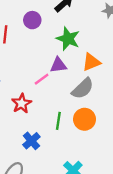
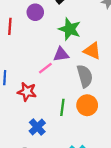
orange triangle: (91, 62) -> (92, 51), turned 48
gray semicircle: (83, 89) -> (85, 76), turned -60
red star: (22, 103) -> (27, 92), turned -30

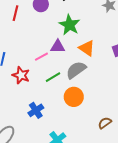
gray semicircle: (85, 76) -> (76, 70), turned -120
green line: (62, 107) -> (53, 77), moved, turned 42
blue cross: (37, 127) -> (36, 110), moved

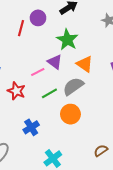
red line: (16, 13) -> (21, 28), moved
purple triangle: (58, 47) -> (55, 62), turned 35
brown semicircle: (105, 123) -> (101, 151), moved

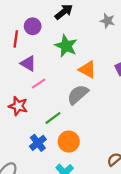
purple triangle: (55, 62) -> (28, 63), moved
green line: (49, 93) -> (53, 118), moved
orange circle: (70, 114) -> (69, 142), moved

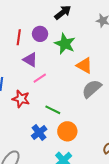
purple circle: (33, 26) -> (40, 34), moved
gray semicircle: (78, 95) -> (92, 89), moved
green line: (53, 118) -> (53, 110), turned 63

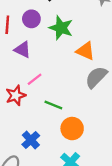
pink line: (40, 78) -> (35, 79), moved
red star: (21, 99) -> (16, 95), turned -30
blue cross: (39, 133) -> (31, 140), moved

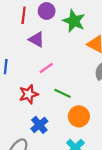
red star: (16, 95) -> (29, 94), moved

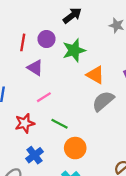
green star: (74, 21) -> (74, 50), turned 30

